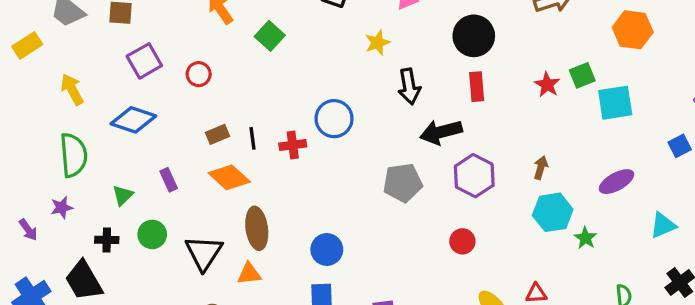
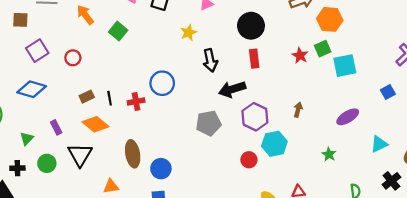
orange hexagon: (633, 30) -> (330, 19), moved
cyan hexagon: (553, 212) -> (274, 144), moved
brown ellipse: (257, 228) -> (133, 154), moved
black triangle: (204, 253) -> (80, 155), moved

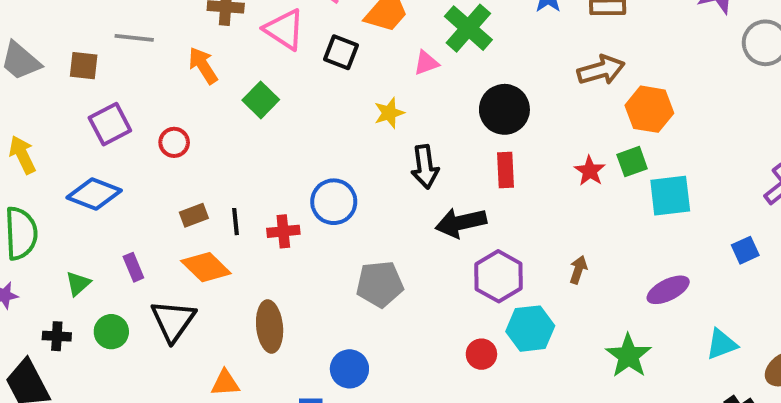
gray pentagon: (209, 123) -> (380, 284), moved
green star: (329, 154) -> (628, 356), size x1.6
blue circle: (161, 169) -> (349, 369), moved

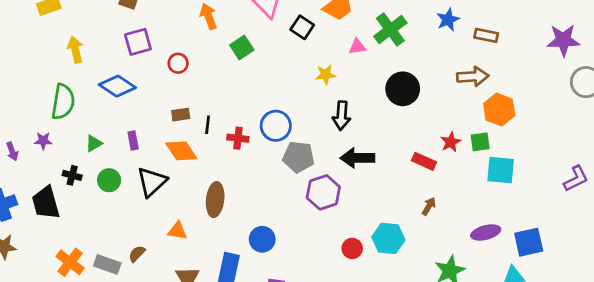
red rectangle: (505, 170) -> (424, 161), moved, turned -75
blue square: (745, 250) -> (529, 242), moved, size x1.6
purple hexagon: (499, 276) -> (323, 192), moved
gray pentagon: (380, 284) -> (299, 157), moved

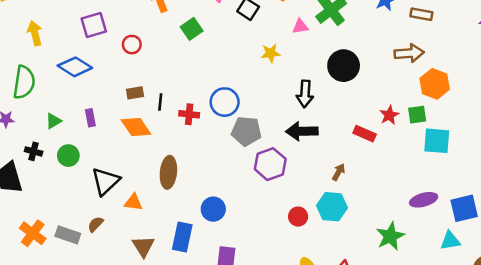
black arrow: (341, 116) -> (305, 94), moved
black triangle: (152, 182) -> (106, 181), moved
brown arrow: (429, 206) -> (339, 172), moved

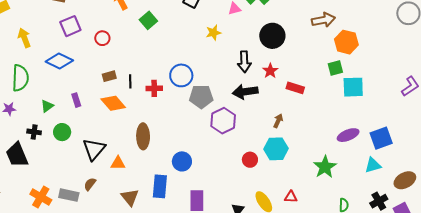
red star: (389, 115) -> (270, 71), moved

